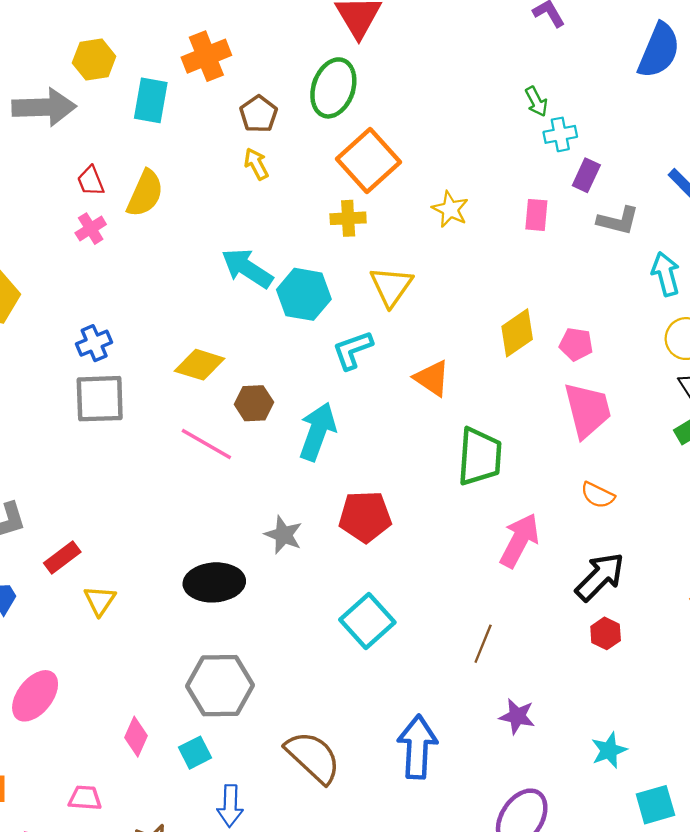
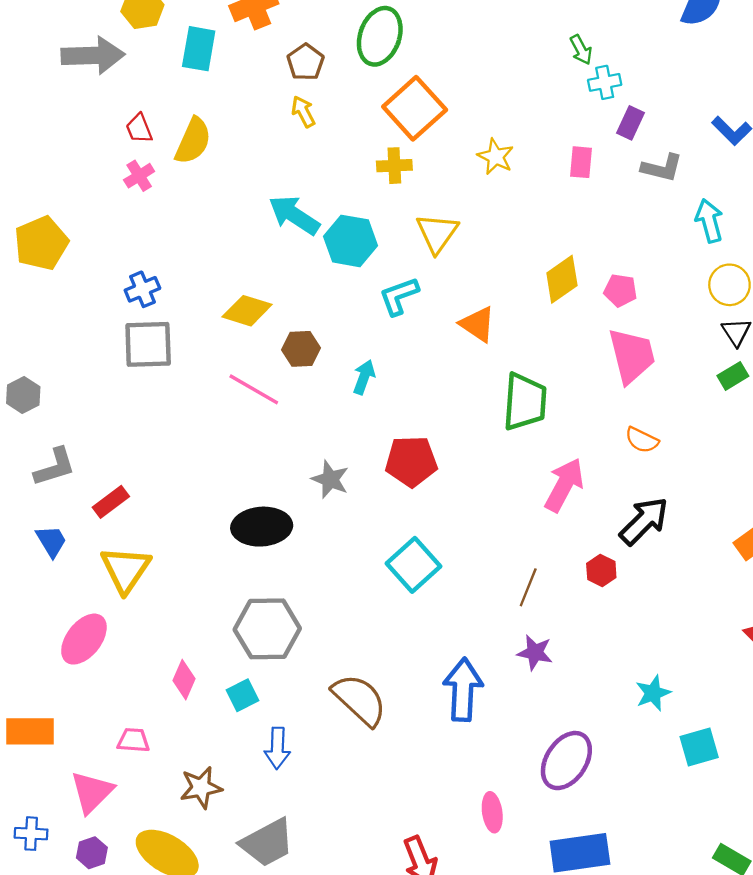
cyan arrow: (317, 432) -> (364, 377), size x0.6
yellow triangle: (100, 601) -> (126, 569), moved, size x1.6
red hexagon: (606, 633) -> (601, 570), moved
purple star: (517, 716) -> (535, 653), moved

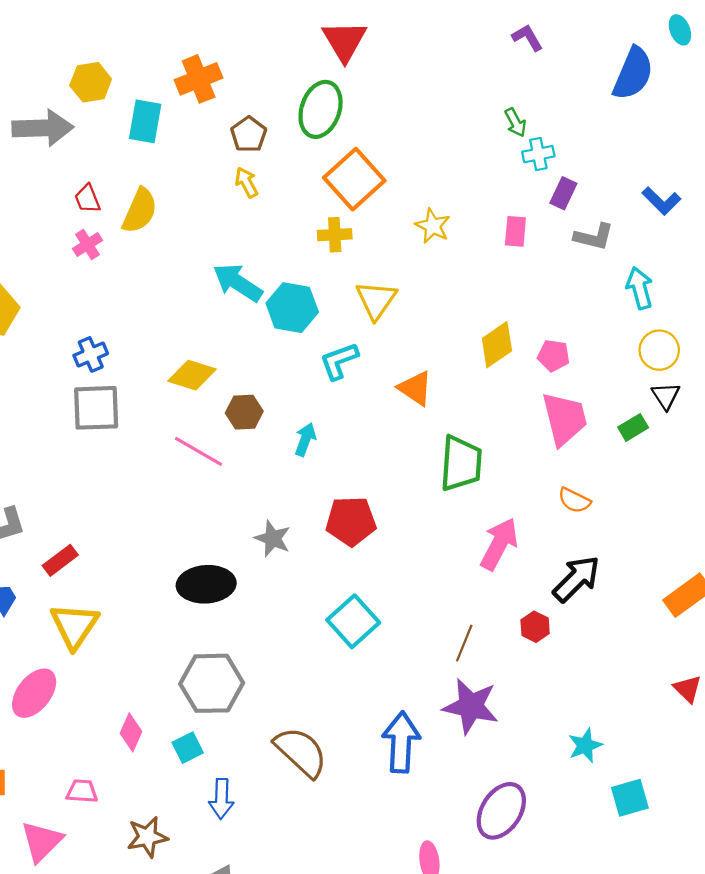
green rectangle: (733, 376) -> (633, 427), moved
purple star: (535, 653) -> (471, 706), size x1.6

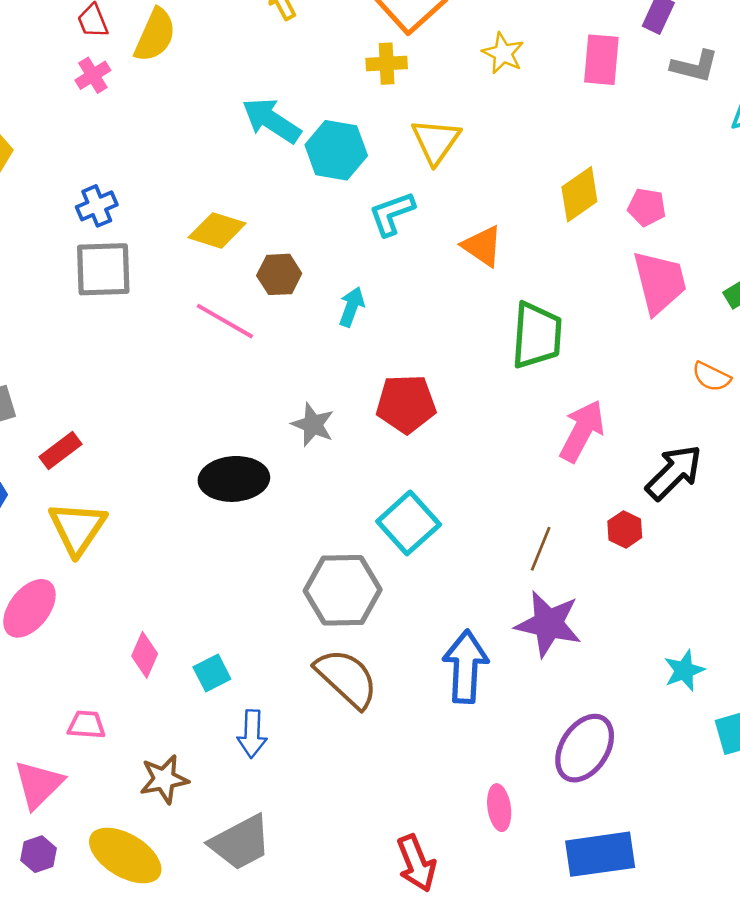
pink rectangle: (515, 231) -> (601, 60), size x1.4
orange semicircle: (574, 500) -> (711, 377), moved
gray hexagon: (212, 683) -> (343, 590), moved

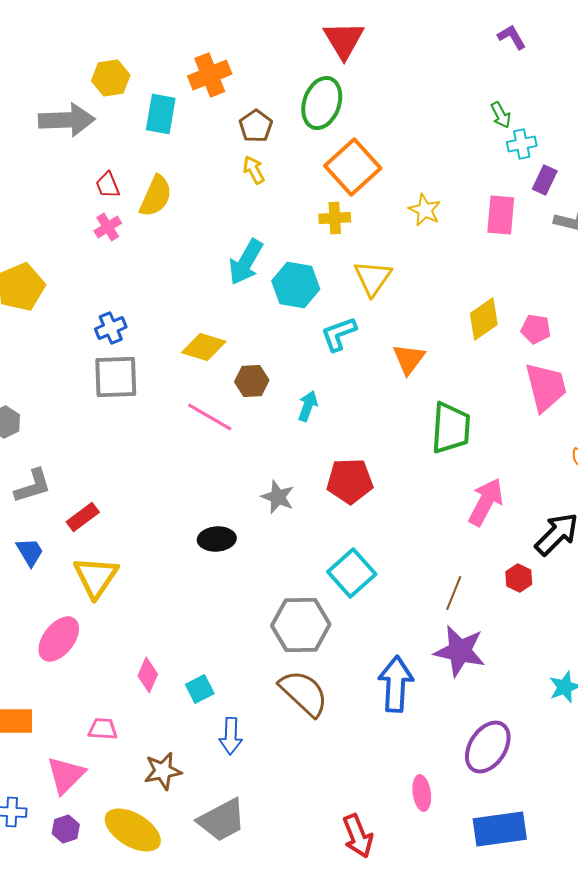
cyan arrow: (271, 120) -> (246, 262), turned -93
orange triangle: (482, 246) -> (409, 359), turned 33
black ellipse: (234, 479) -> (217, 539), size x0.7

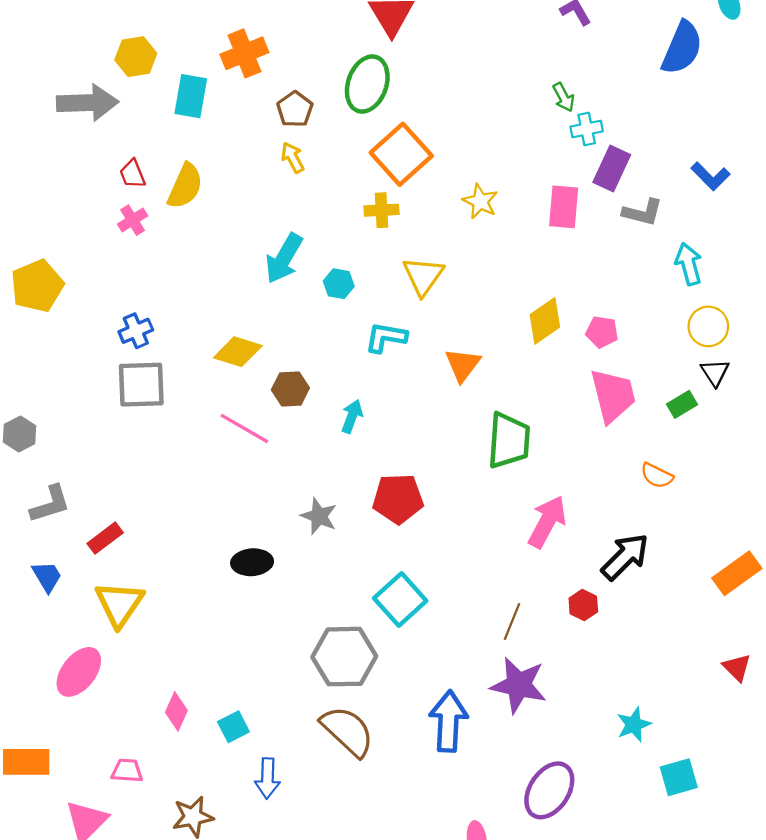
purple rectangle: (545, 180) -> (612, 168), size x1.4
cyan hexagon: (296, 285) -> (339, 284), size x0.6
cyan L-shape: (339, 334) -> (386, 337), turned 30

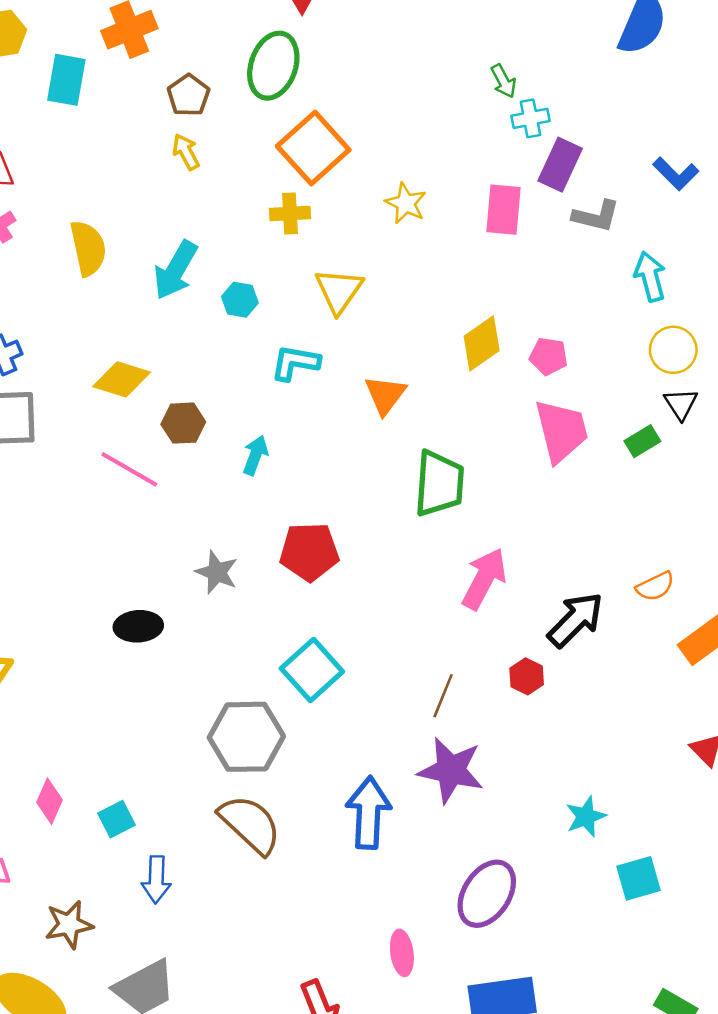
yellow semicircle: (185, 186) -> (88, 248), moved, turned -36
orange semicircle: (657, 476) -> (655, 586), moved, turned -52

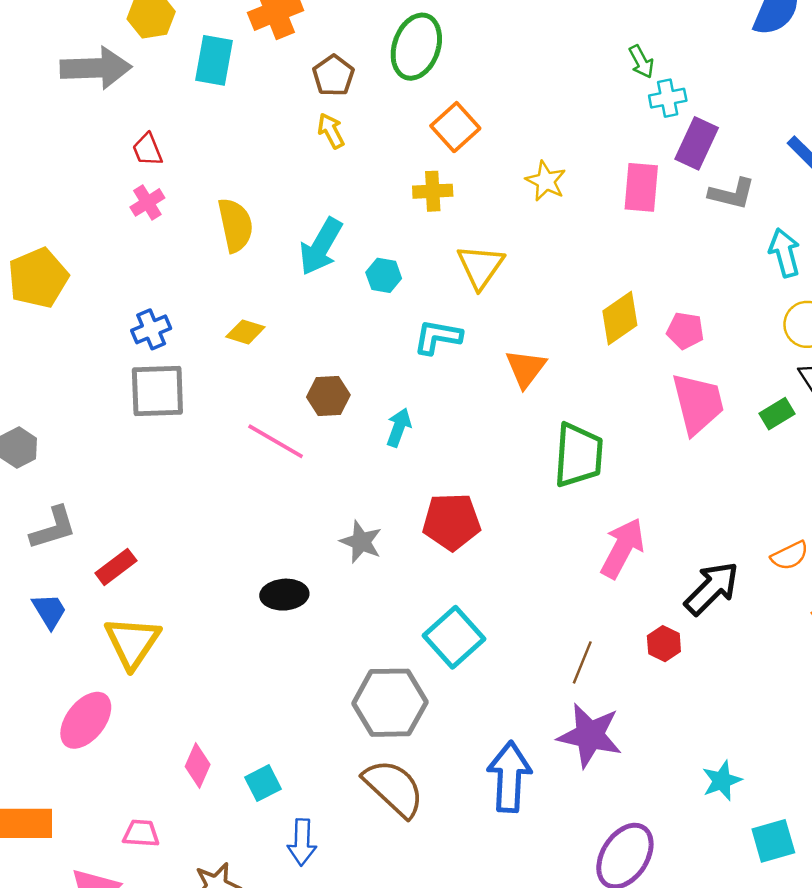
orange square: (313, 148) -> (455, 127), size x0.7
yellow diamond: (122, 379) -> (245, 332), moved, size x0.7

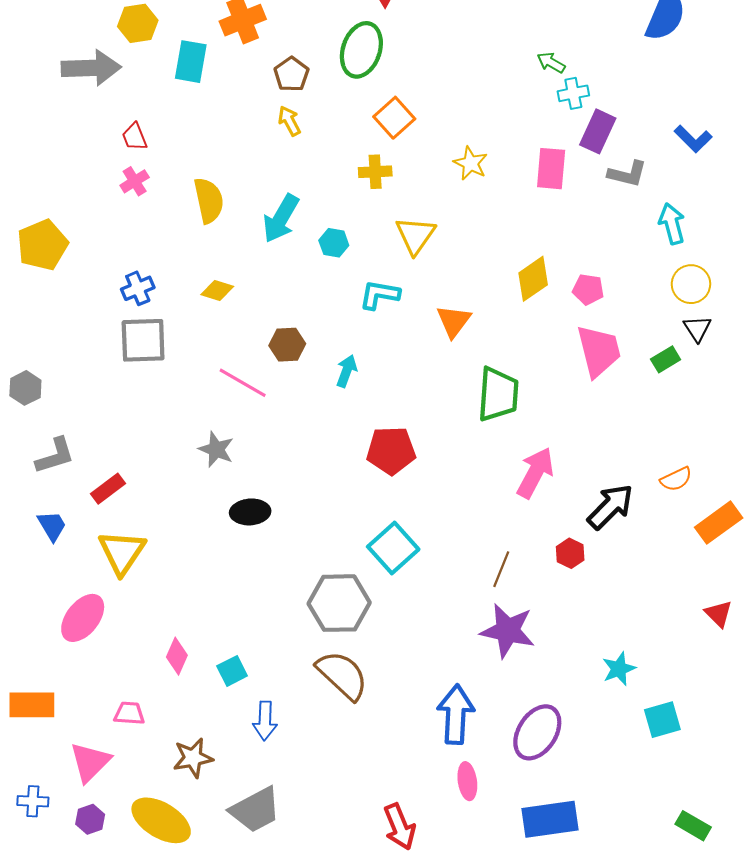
green arrow: (641, 62) -> (551, 63), turned 148
gray star: (361, 542) -> (216, 449), moved
blue arrow: (509, 777) -> (456, 714), moved

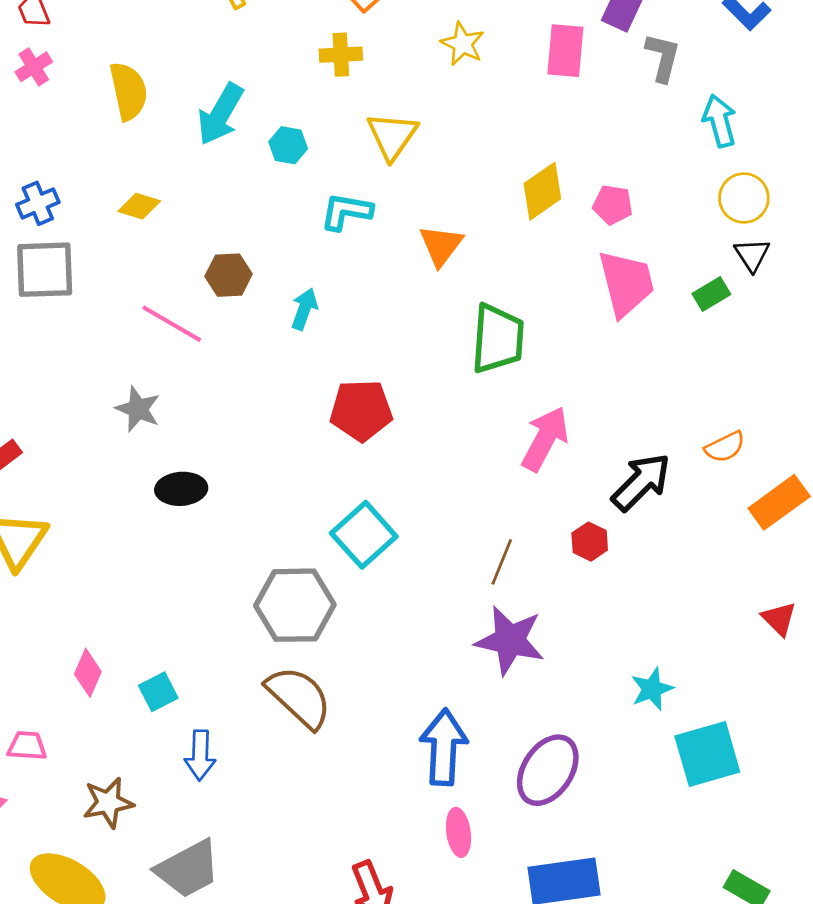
gray L-shape: (627, 174) -> (663, 57), turned -90
cyan square: (662, 720) -> (707, 754), size x1.4

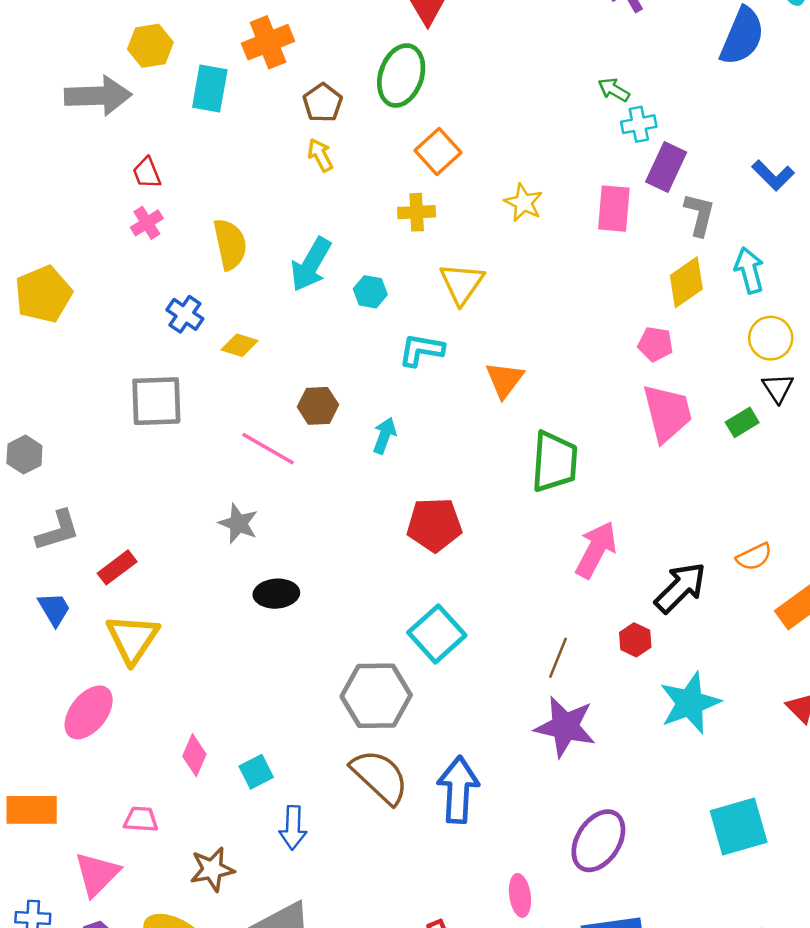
yellow diamond: (542, 191) -> (686, 282), moved
blue cross: (38, 203) -> (185, 314), moved, turned -33
cyan star: (652, 689) -> (690, 703), moved, size x1.6
blue arrow: (444, 747) -> (458, 790), moved

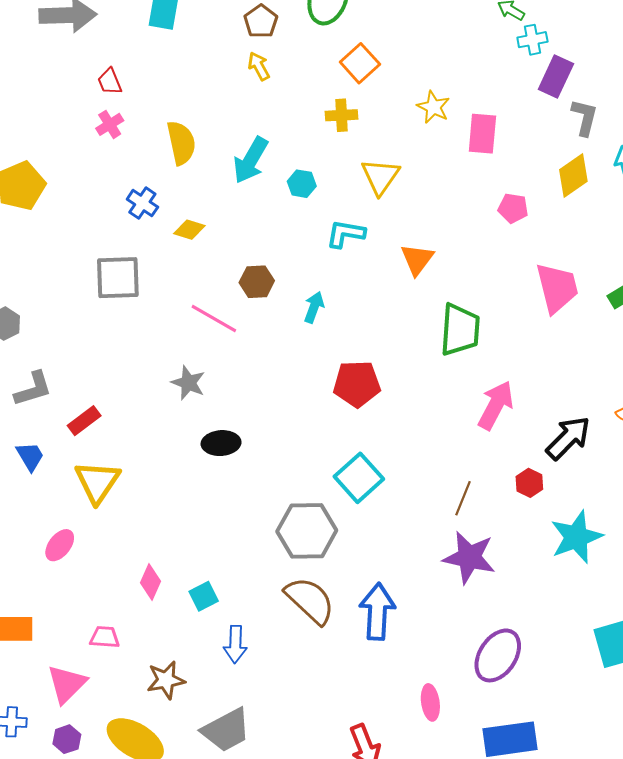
pink rectangle: (614, 209) -> (482, 134), moved
pink pentagon: (655, 344) -> (513, 208), moved
pink ellipse: (89, 712) -> (60, 545), size x0.7

